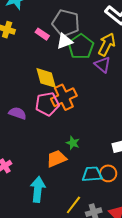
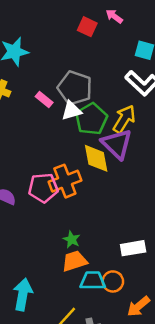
purple triangle: (103, 65) -> (117, 144), size x1.5
yellow diamond: (46, 78) -> (96, 158), moved
orange trapezoid: (56, 159) -> (75, 261), moved

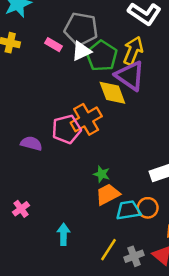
cyan arrow: (23, 294) -> (64, 234), size x0.7

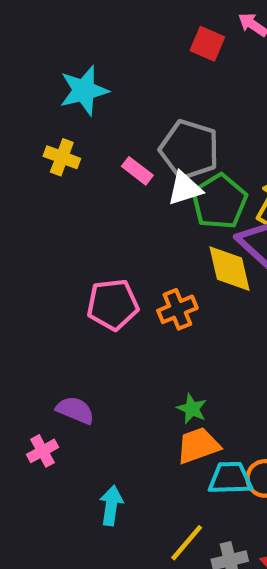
orange cross: (86, 119) -> (177, 309), size x0.7
pink pentagon: (66, 129) -> (113, 305), moved
purple semicircle: (31, 143) -> (75, 410), moved

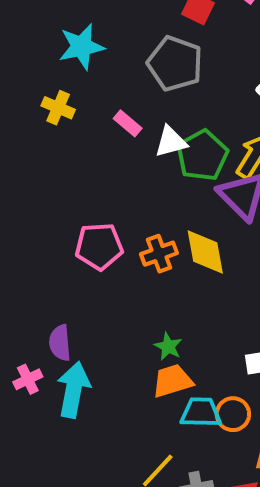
gray pentagon: (189, 150) -> (175, 64), moved
yellow diamond: (230, 269) -> (205, 252), moved
purple semicircle: (75, 410) -> (60, 343), turned -120
cyan arrow: (111, 505) -> (74, 390), moved, size x1.5

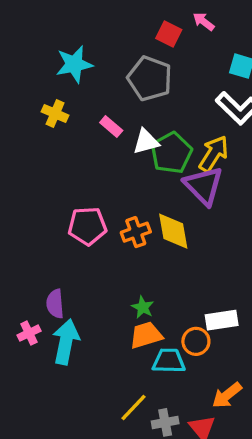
orange circle: (233, 414) -> (196, 341), moved

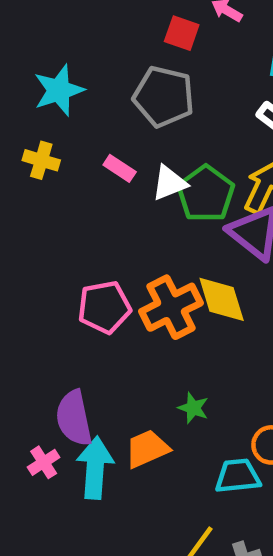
orange cross: (136, 232) -> (171, 307), size x1.5
purple semicircle: (55, 304) -> (74, 418), size x1.4
orange trapezoid: (146, 335) -> (147, 449), moved

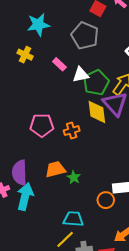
yellow diamond: (222, 299) -> (97, 112), moved
orange cross: (171, 307) -> (72, 131), size x0.6
orange trapezoid: (147, 449) -> (55, 169), moved
cyan trapezoid: (238, 476) -> (73, 219), moved

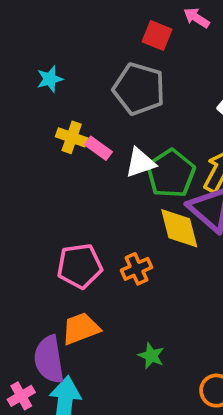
cyan star: (38, 25) -> (50, 79), size x0.6
yellow cross: (25, 55) -> (72, 137), moved
orange trapezoid: (55, 169) -> (81, 329), moved

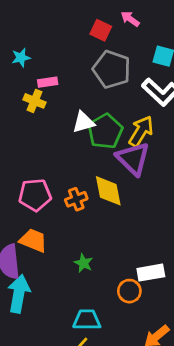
gray pentagon: (139, 89) -> (112, 69), moved
pink rectangle: (98, 148) -> (48, 82), moved, turned -48
yellow diamond: (179, 228) -> (108, 191), moved
orange trapezoid: (81, 329) -> (33, 240), turned 40

